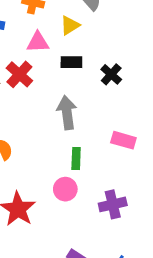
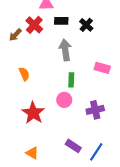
black rectangle: (71, 62) -> (61, 21), moved
black cross: (111, 74) -> (86, 25), moved

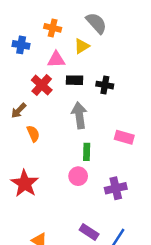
black cross: (86, 25) -> (105, 85), turned -32
brown arrow: (15, 35) -> (19, 111), moved
orange semicircle: (24, 74) -> (33, 134), moved
red star: (33, 113) -> (25, 183), moved

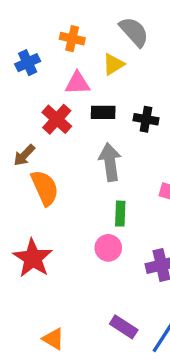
blue cross: (21, 45) -> (28, 63), turned -35
orange semicircle: (33, 134) -> (45, 188), size x1.5

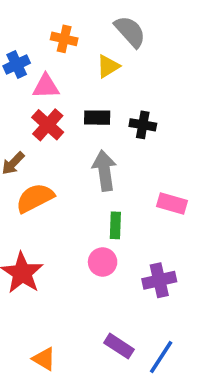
pink triangle: (77, 83) -> (46, 86), moved
orange semicircle: (45, 188) -> (35, 198), turned -93

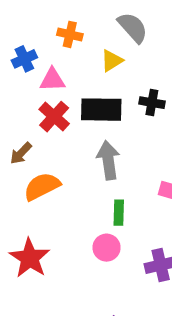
black rectangle: (97, 118) -> (101, 110), size x1.6
black cross: (143, 125) -> (152, 103), moved

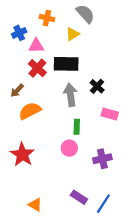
black cross: (152, 103) -> (97, 86), moved, turned 32

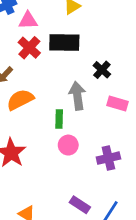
gray arrow: (70, 95) -> (77, 96), moved
green rectangle: (77, 127) -> (59, 119), moved

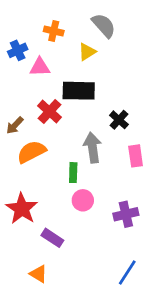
red cross: (29, 48) -> (50, 111), moved
pink rectangle: (118, 104) -> (136, 156), turned 66
purple rectangle: (80, 205) -> (52, 238), moved

